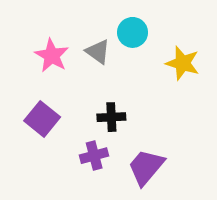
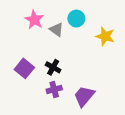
pink star: (52, 55) -> (34, 20), moved
black cross: (111, 117) -> (53, 67), moved, turned 32

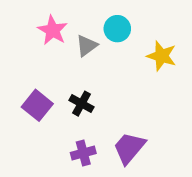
gray triangle: (56, 30) -> (87, 46), turned 48
purple cross: (54, 89) -> (83, 153), moved

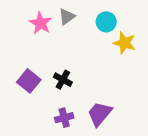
cyan circle: (117, 29) -> (106, 22), moved
gray triangle: (87, 46) -> (67, 17), moved

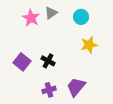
yellow star: (125, 43) -> (89, 45), moved, turned -30

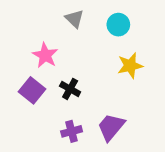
gray triangle: (51, 13) -> (74, 19), turned -40
pink star: (31, 18) -> (45, 55), moved

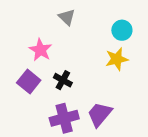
cyan circle: (118, 25) -> (122, 30), moved
purple cross: (72, 131) -> (64, 118), size x1.5

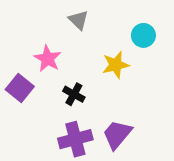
yellow star: (117, 59) -> (116, 65), moved
purple square: (29, 81) -> (20, 88), moved

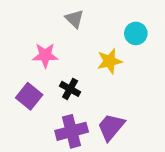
pink star: (48, 59) -> (45, 55), turned -30
purple square: (20, 88) -> (29, 96), moved

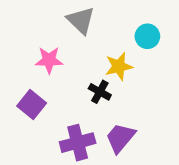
gray triangle: (74, 19) -> (81, 20), size x1.4
black cross: (70, 89) -> (100, 92), moved

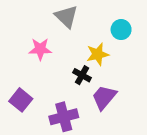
purple square: (32, 104) -> (21, 100), moved
purple trapezoid: (120, 138) -> (104, 97), moved

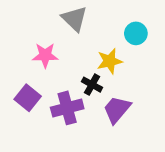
purple square: (21, 100) -> (28, 98), moved
purple cross: (64, 117) -> (67, 108), moved

